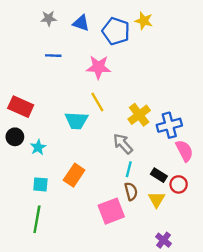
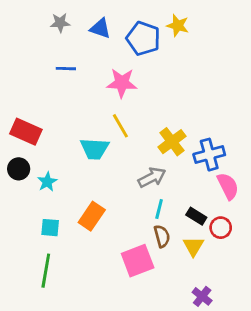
gray arrow: (123, 144) -> (152, 177), turned 105

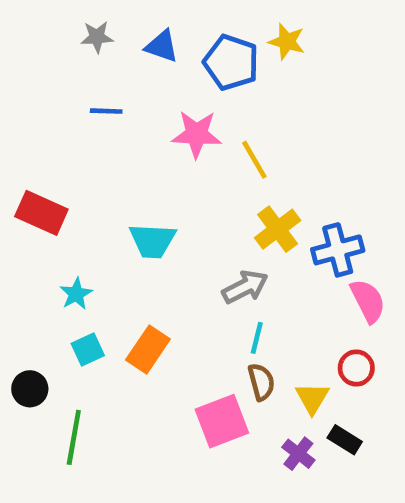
yellow line: (120, 126) -> (254, 160), moved
black circle: (19, 169) -> (30, 389), moved
black rectangle: (196, 216) -> (345, 440), moved
cyan square: (50, 228) -> (88, 349), moved, turned -30
purple cross: (202, 296) -> (298, 454), moved

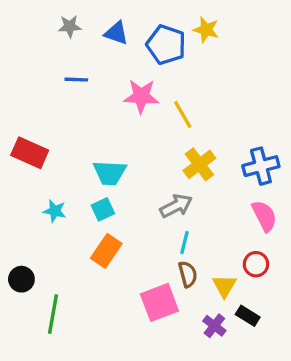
blue cross: (338, 250) -> (261, 166), moved
cyan star: (76, 294) -> (55, 211), turned -30
cyan square: (88, 349) -> (103, 209), moved

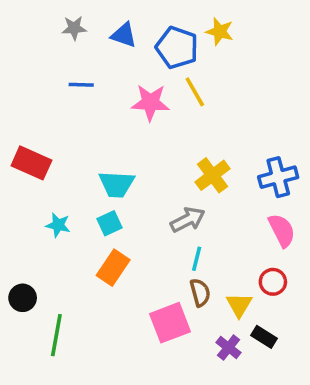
yellow line: (183, 114) -> (195, 92), moved

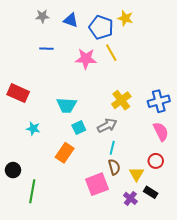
cyan square: (110, 223) -> (79, 128), moved

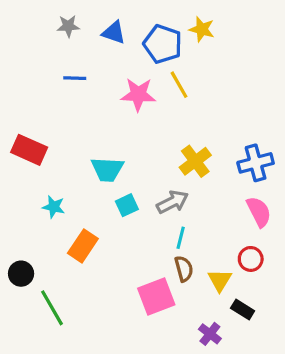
orange rectangle: (65, 153) -> (83, 246), moved
green line: (32, 191) -> (52, 308), turned -40
purple cross: (130, 198) -> (210, 334), moved

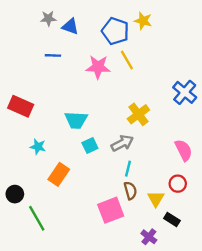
blue triangle: (114, 33) -> (70, 26), moved
blue cross: (256, 163) -> (185, 92), moved, turned -35

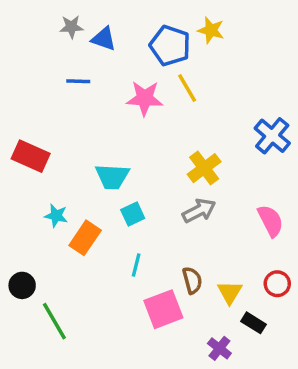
gray arrow: (122, 143) -> (199, 211), moved
cyan line: (128, 169) -> (136, 265), moved
orange rectangle: (59, 174) -> (85, 238), moved
red circle: (178, 184) -> (277, 284), moved

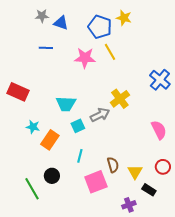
gray arrow: (199, 211) -> (100, 115), moved
black circle: (22, 285) -> (52, 176), moved
purple cross: (219, 348) -> (129, 205), turned 32

